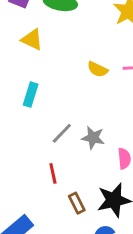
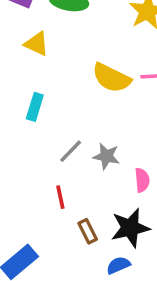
yellow semicircle: (98, 69) -> (111, 78), size x1.6

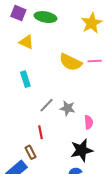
cyan rectangle: (35, 107) -> (25, 79), turned -35
brown rectangle: (88, 231) -> (30, 152), moved

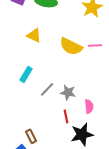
yellow triangle: (26, 42) -> (34, 35), moved
cyan rectangle: (25, 79) -> (26, 74), moved, turned 49
red line: (40, 132) -> (66, 116), moved

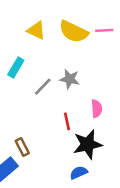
yellow triangle: (34, 35) -> (36, 30), moved
gray star: (68, 92) -> (70, 79), moved

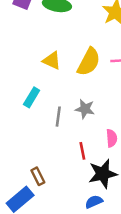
yellow semicircle: (74, 32) -> (89, 62), turned -88
gray line: (43, 87) -> (58, 117), turned -36

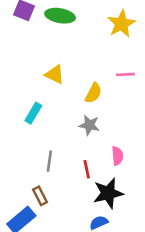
yellow semicircle: (89, 62) -> (93, 93), moved, size x0.7
gray line: (58, 117) -> (49, 161), moved

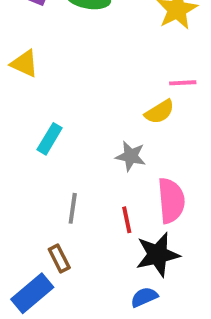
yellow triangle: (55, 74) -> (24, 64), moved
yellow semicircle: (93, 93) -> (160, 112), moved, turned 30
pink semicircle: (117, 156) -> (171, 201), size x1.6

